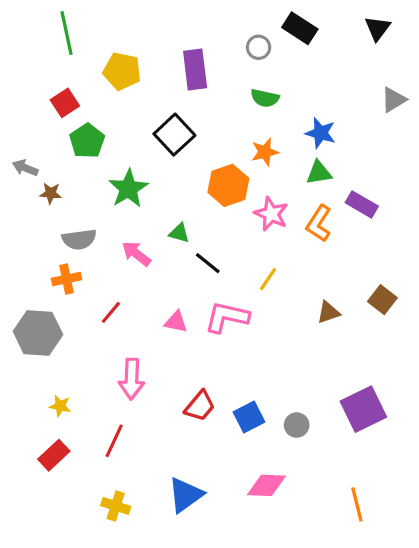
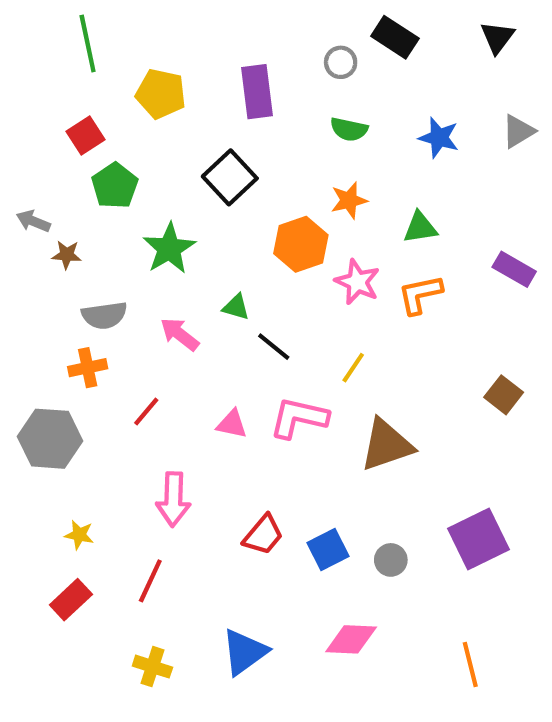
blue star: (320, 133) -> (439, 138), moved
purple rectangle: (362, 204) -> (514, 269), moved
orange L-shape: (319, 223) -> (420, 294), turned 45
brown triangle: (328, 312) -> (387, 445), moved, size x1.8

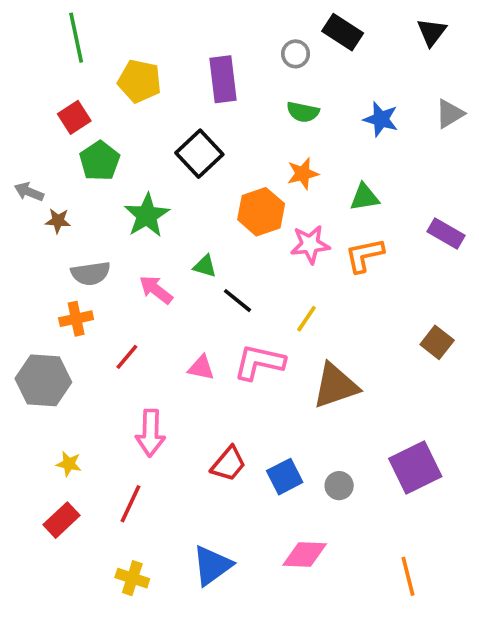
pink star: (357, 282) -> (310, 244), turned -30

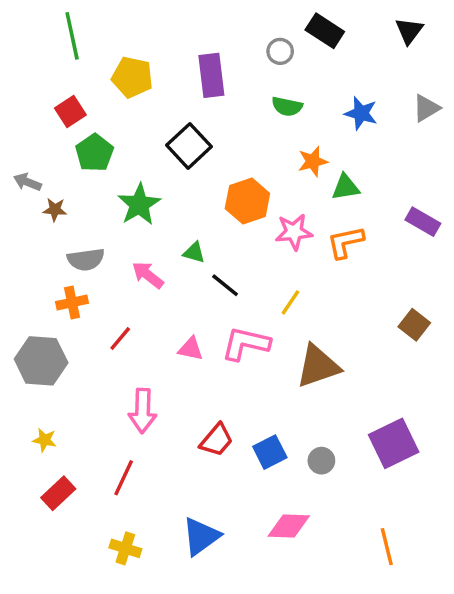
orange star: (303, 174) -> (313, 161), moved
yellow star: (69, 464) -> (45, 440), moved

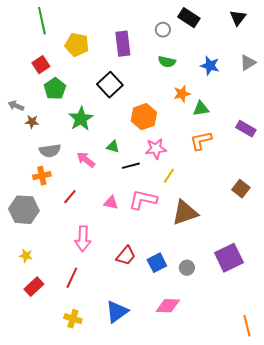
pink star: (294, 232) -> (156, 149), moved
black line: (225, 285) -> (131, 166), turned -54
orange line: (387, 547) -> (247, 326), moved

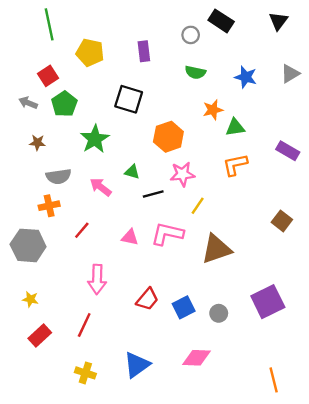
purple rectangle: (123, 44) -> (144, 51), size x0.7
black square: (110, 85) -> (129, 99), turned -30
gray arrow: (16, 106) -> (28, 103), moved
orange line: (247, 326) -> (274, 380), moved

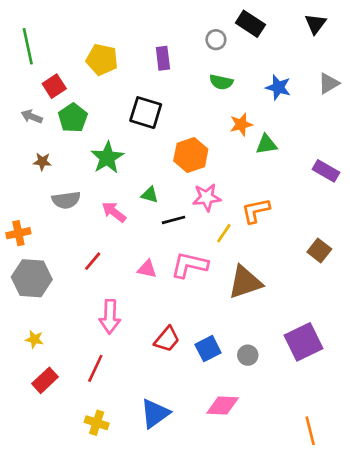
green line: (49, 24) -> (28, 46), moved
orange L-shape: (235, 165) -> (256, 211), moved
orange cross: (49, 206) -> (18, 233), moved

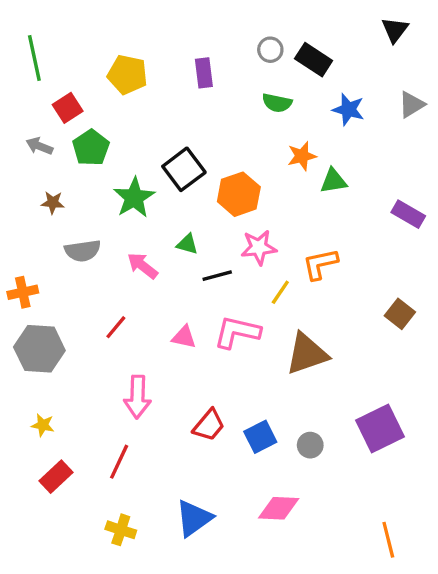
black rectangle: (250, 24) -> (314, 60), moved
black square: (146, 113) -> (184, 169), moved, turned 36

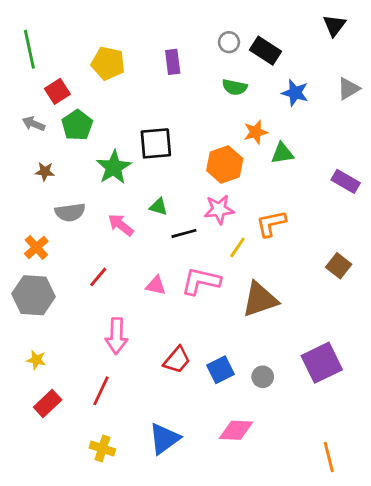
black square: (184, 169) -> (156, 143), turned 32
orange hexagon: (239, 194) -> (225, 164), moved
orange cross: (23, 292) -> (36, 247), moved, turned -30

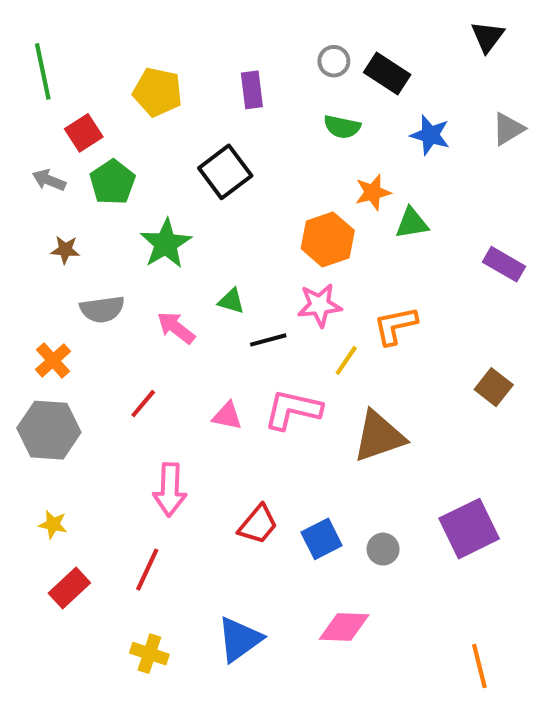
black square: (156, 143) -> (225, 172), moved, turned -32

